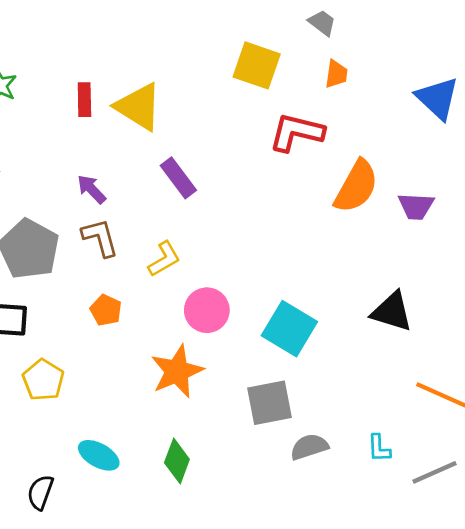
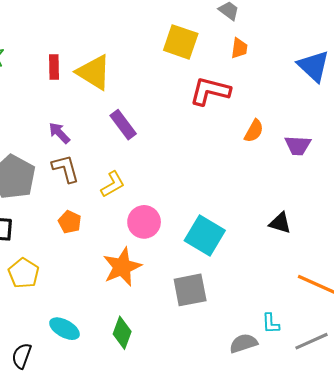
orange semicircle: (356, 186) -> (254, 131), size x0.6
black triangle: (392, 312) -> (280, 223), size x0.7
gray semicircle: (309, 447) -> (243, 343), moved

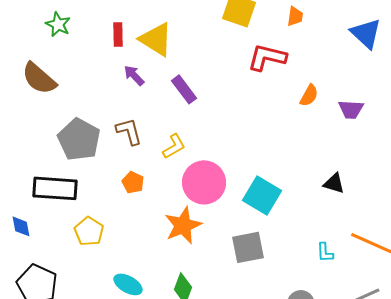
purple arrow: (59, 133) -> (134, 75), moved
pink circle: (144, 222) -> (204, 182), size x1.4
cyan L-shape: (271, 323) -> (325, 252), moved

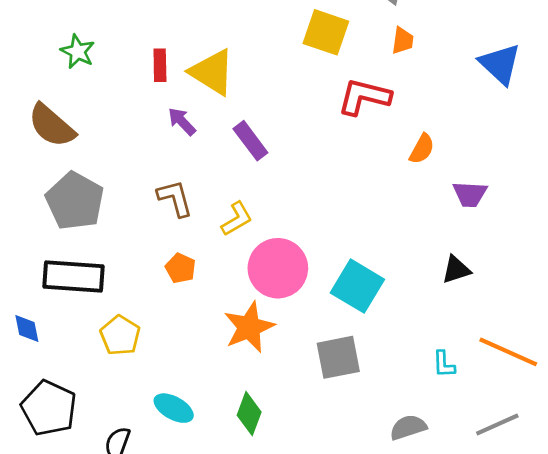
purple trapezoid: (351, 109) -> (470, 194), moved
gray pentagon: (79, 139) -> (75, 201), moved
black triangle: (334, 183) -> (456, 270), turned -35

